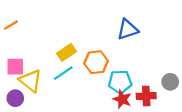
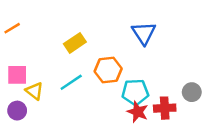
blue triangle: (128, 29) -> (144, 33), turned -45
yellow rectangle: (67, 52) -> (75, 43), moved
yellow triangle: (31, 81) -> (34, 91), size x0.7

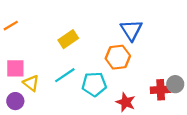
orange hexagon: (108, 70) -> (118, 57), moved
cyan pentagon: (135, 92) -> (94, 84), moved
red cross: (165, 108) -> (161, 90), moved

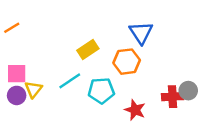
yellow rectangle: (68, 39) -> (88, 50), moved
yellow triangle: (31, 83) -> (34, 89), turned 30
purple circle: (15, 101) -> (17, 95), moved

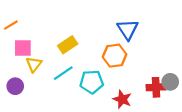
yellow rectangle: (88, 50) -> (68, 45), moved
pink square: (17, 74) -> (23, 48), moved
yellow triangle: (34, 89) -> (34, 64), moved

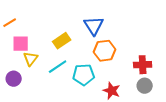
blue triangle: (128, 29) -> (94, 26), moved
gray circle: (170, 82) -> (145, 86), moved
red cross: (156, 87) -> (143, 65), moved

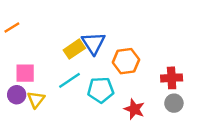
blue triangle: (94, 26) -> (93, 43), moved
pink square: (21, 44) -> (25, 73), moved
yellow triangle: (31, 59) -> (36, 100), moved

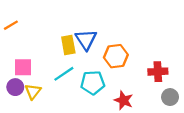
yellow rectangle: (74, 49) -> (68, 45), turned -66
gray circle: (174, 103) -> (170, 97), moved

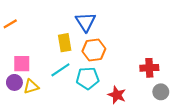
blue triangle: (86, 40) -> (86, 22), moved
orange hexagon: (116, 56) -> (94, 50), moved
yellow triangle: (33, 92) -> (31, 87), turned 35

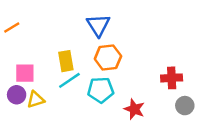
yellow rectangle: (65, 43) -> (66, 61), moved

